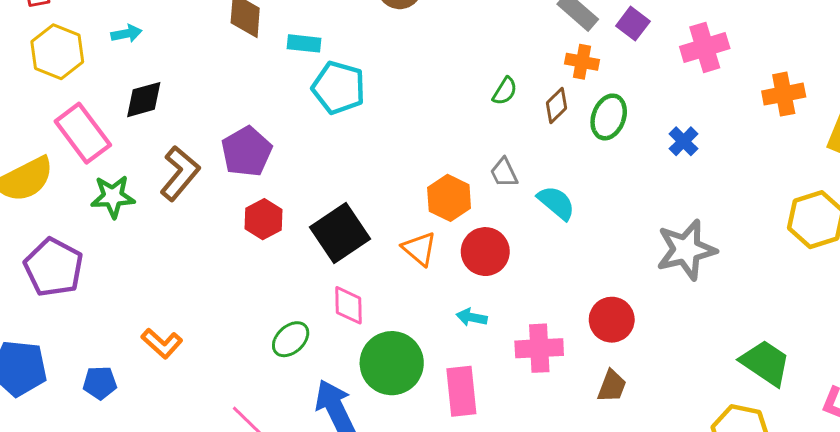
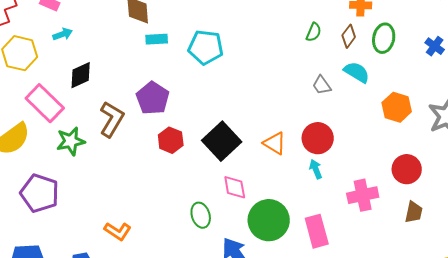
cyan rectangle: (304, 43) -> (157, 39), moved
orange hexagon: (449, 198) -> (397, 107), moved
cyan semicircle: (556, 203) -> (357, 72), moved
cyan arrow: (472, 317) -> (316, 169), moved, turned 66
green ellipse: (291, 339) -> (201, 215), turned -55

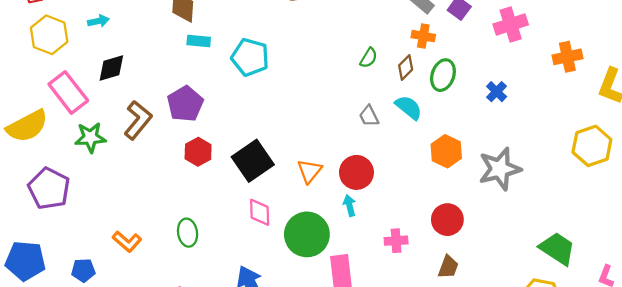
orange triangle: (275, 143) -> (309, 171), turned 30
pink cross: (363, 195) -> (396, 241), size x0.7
green ellipse: (201, 215) -> (188, 233), moved
green circle: (269, 220) -> (307, 234), moved

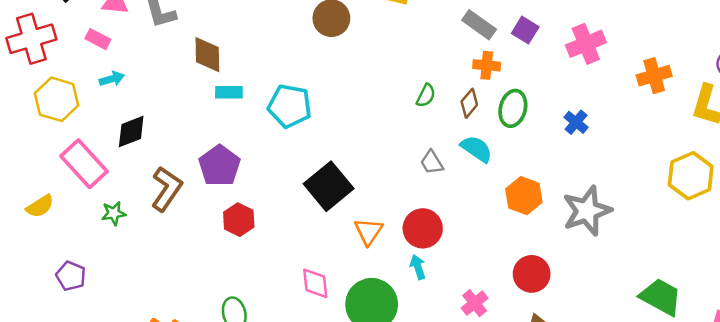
yellow semicircle: (27, 126) -> (40, 206), size x0.6
green star: (90, 137) -> (114, 213), size x0.7
black square: (253, 161) -> (329, 186), moved
purple pentagon: (49, 188) -> (71, 276), size x0.6
pink cross: (396, 241) -> (475, 303), turned -30

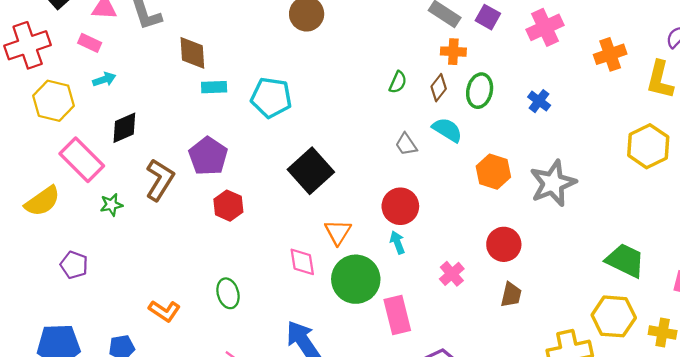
yellow semicircle: (40, 206) -> (42, 201), size x1.4
orange triangle: (369, 231) -> (338, 232), moved

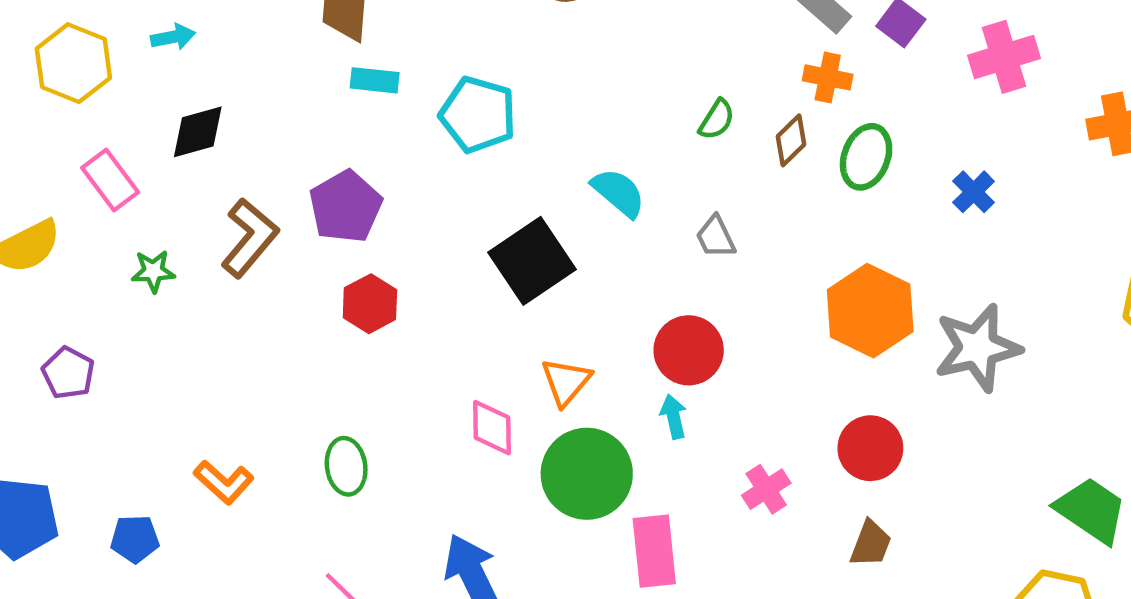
cyan semicircle: (447, 130) -> (618, 193), moved
pink rectangle: (82, 160) -> (110, 180), size x0.7
orange hexagon: (493, 172) -> (870, 311), size x1.4

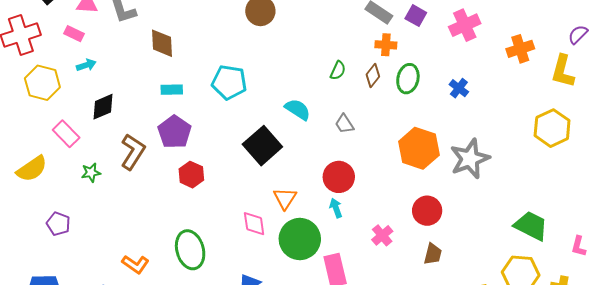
cyan rectangle: (375, 80) -> (172, 90), moved
green ellipse: (346, 466) -> (190, 250), size x1.5

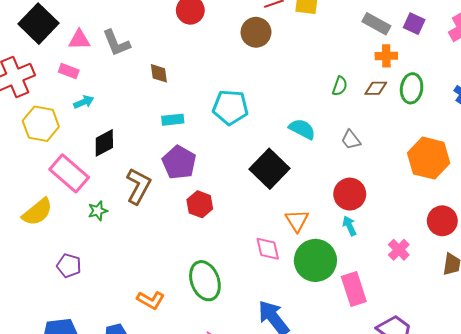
brown diamond: (162, 43) -> (159, 73), size x0.7
brown diamond: (373, 76) -> (376, 88), turned 55
pink rectangle: (66, 134) -> (69, 173), size x1.4

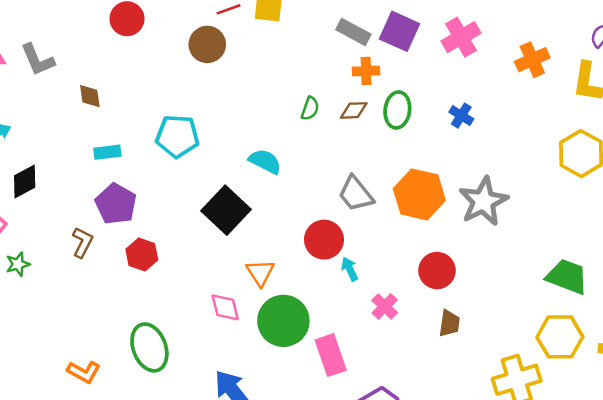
purple square: (414, 24) -> (400, 31), size x1.5
gray trapezoid: (351, 140) -> (356, 194), moved, size x1.5
brown L-shape: (138, 186) -> (82, 242), moved, size x0.7
cyan arrow: (349, 226) -> (350, 269), moved

